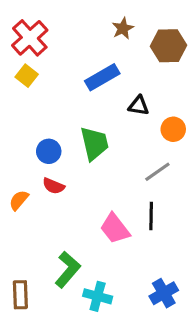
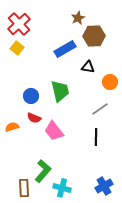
brown hexagon: (169, 46) -> (94, 36), moved
orange semicircle: (19, 200) -> (12, 127), turned 32
pink trapezoid: (115, 229) -> (54, 131), moved
brown rectangle: (20, 295) -> (24, 188), moved

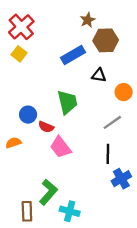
blue circle: (31, 96) -> (28, 115), moved
red semicircle: (34, 118) -> (46, 127), moved
blue cross: (104, 186) -> (121, 179), moved

